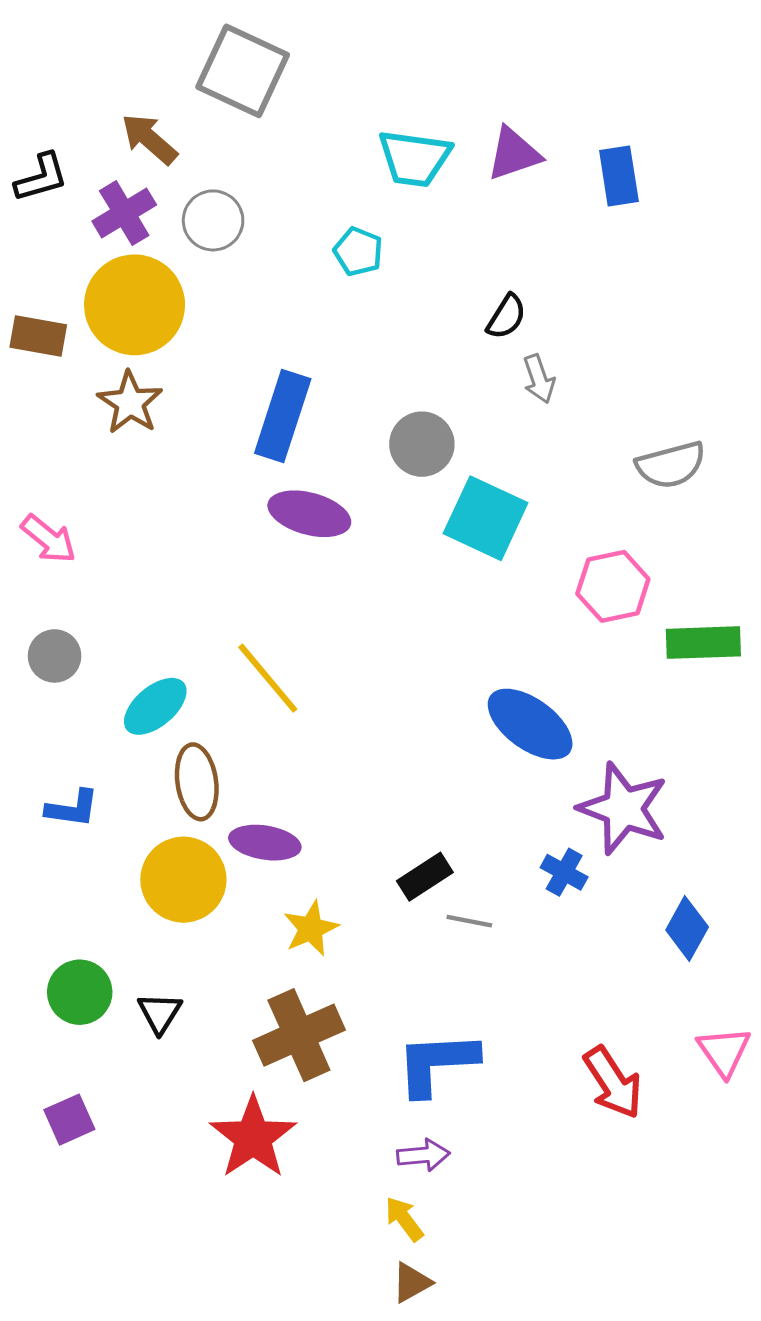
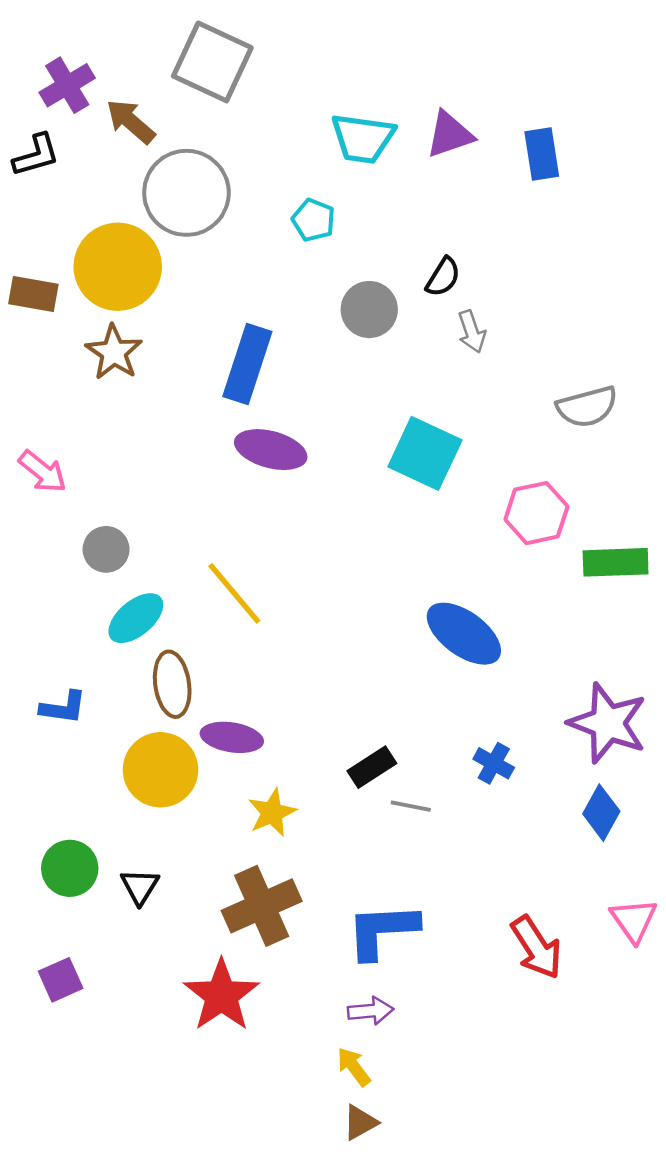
purple cross: (124, 213) -> (67, 85), moved
gray circle: (213, 220) -> (186, 193), size x1.6
gray circle: (422, 444) -> (369, 310), moved
gray circle: (55, 656) -> (106, 549), moved
purple star: (623, 809) -> (608, 723), moved

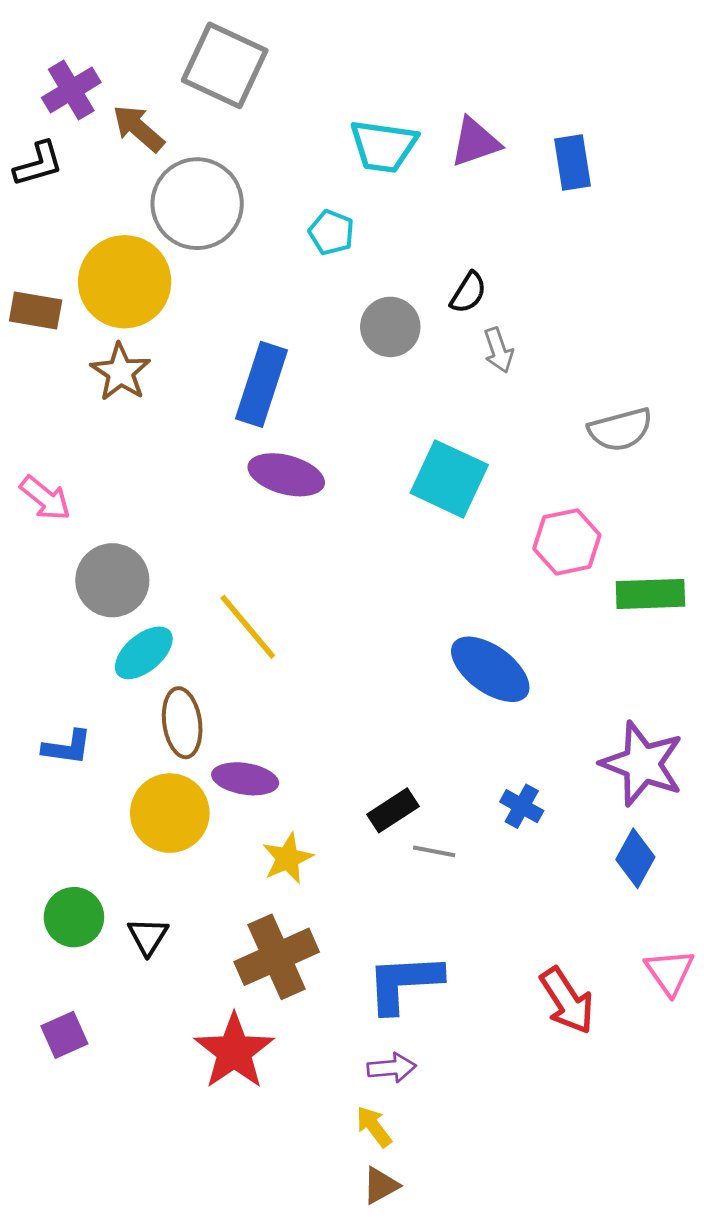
gray circle: (106, 549) -> (112, 580), size x1.5

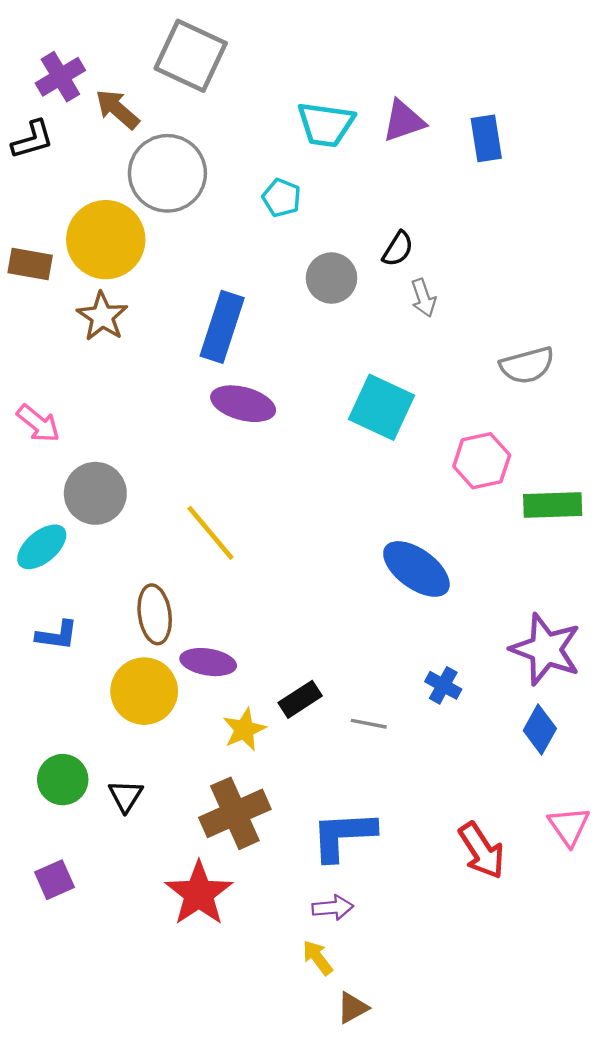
cyan ellipse: (144, 653) -> (42, 547), moved
black rectangle: (393, 810) -> (300, 699), moved
brown triangle: (381, 1186) -> (352, 1008), moved

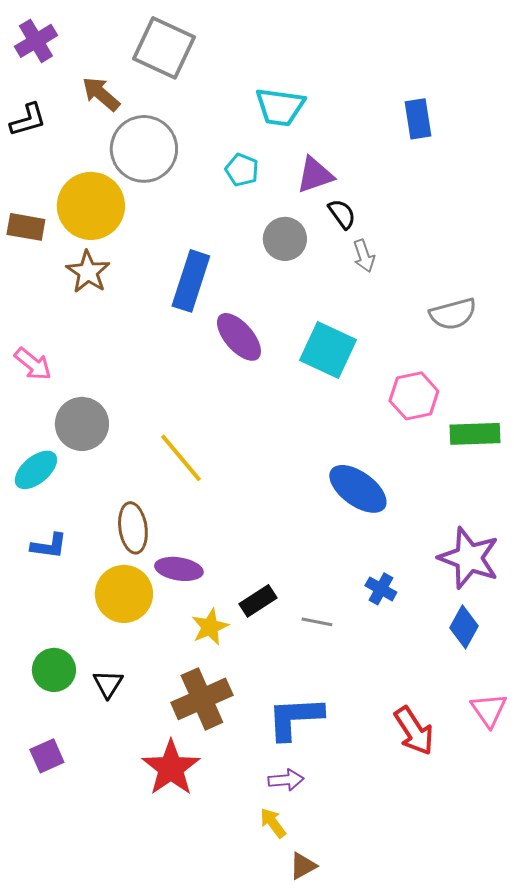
purple cross: (60, 77) -> (36, 41), moved
purple triangle: (404, 121) -> (315, 175), moved
black semicircle: (398, 249) -> (342, 214), turned -68
purple ellipse: (243, 404) -> (239, 337), moved, turned 34

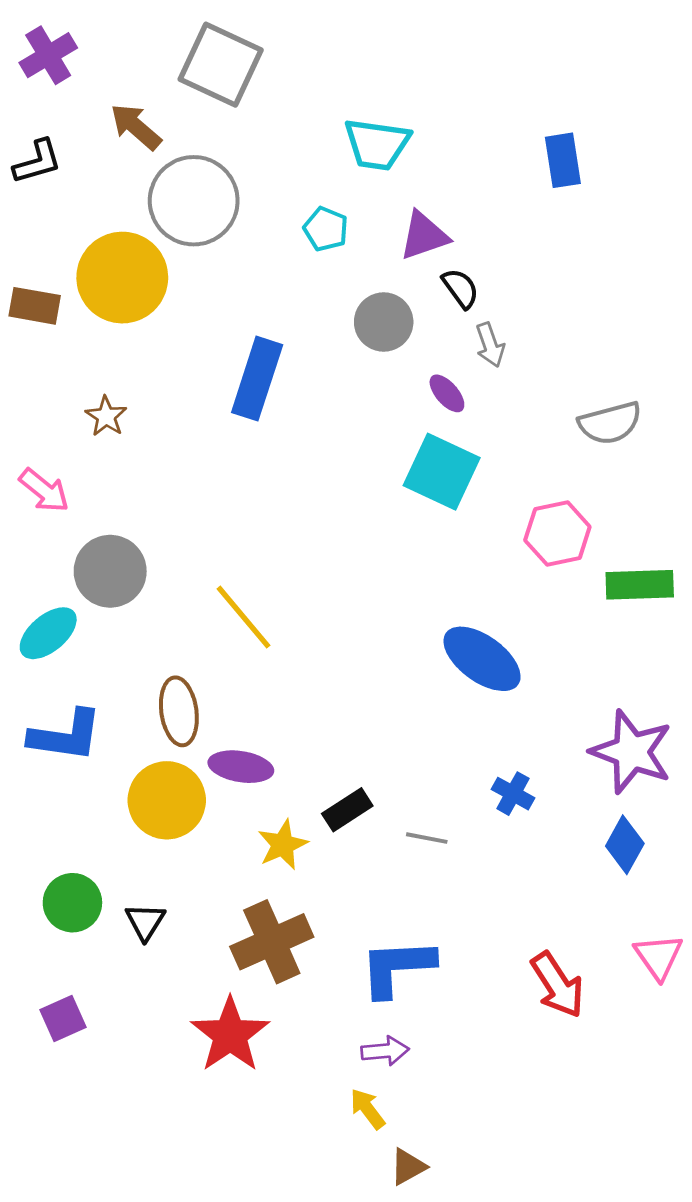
brown star: (88, 272) -> (106, 416), moved, size x0.7
purple ellipse: (239, 337) -> (447, 393), moved, size x0.6
blue L-shape: (49, 546) -> (66, 736), size x1.5

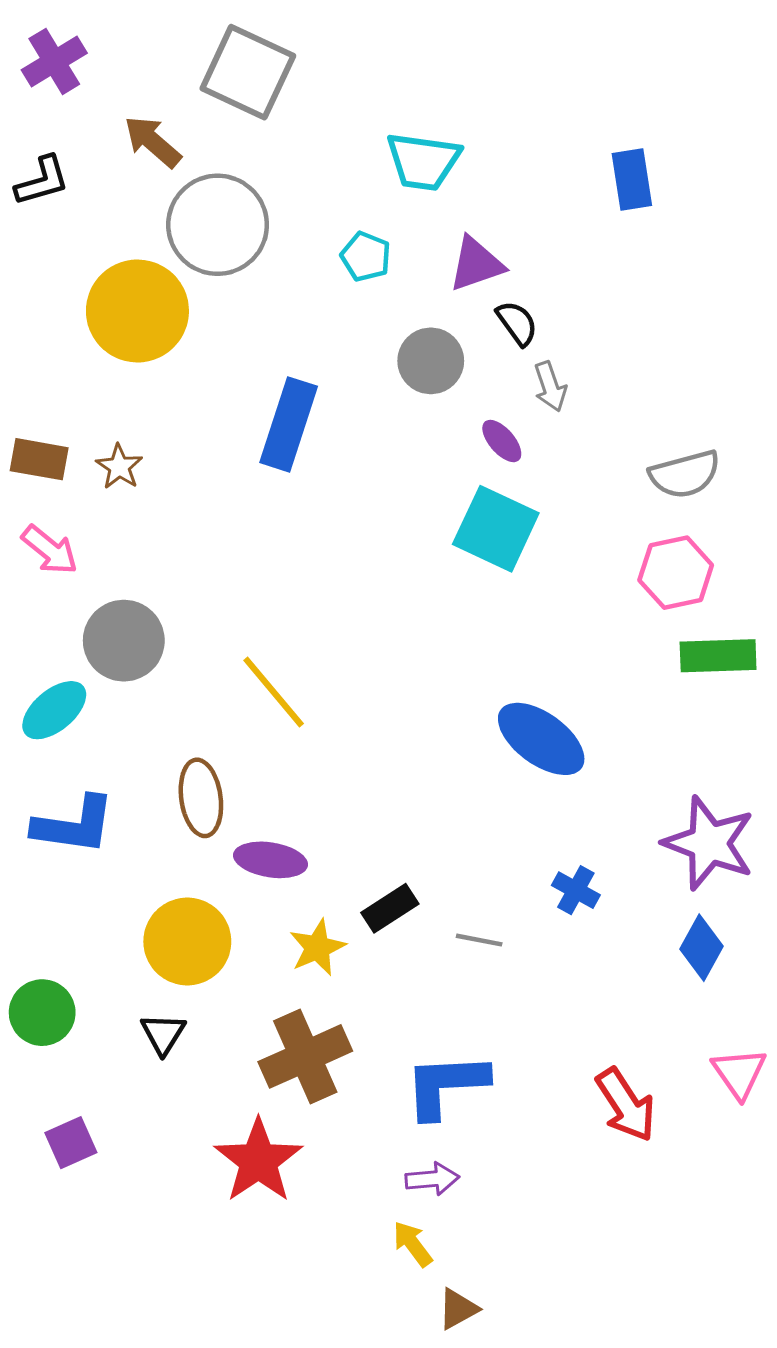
brown rectangle: (35, 306) -> (39, 459), moved
pink hexagon: (557, 534) -> (676, 573), moved
yellow circle: (167, 800) -> (187, 942), moved
green circle: (72, 903) -> (42, 1013), moved

